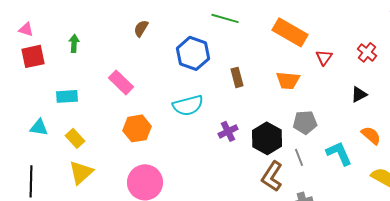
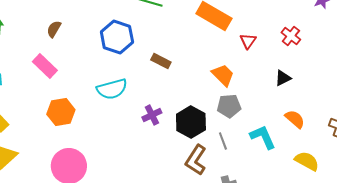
brown semicircle: (141, 28) -> (54, 29), moved
brown rectangle: (237, 77) -> (161, 61), turned -48
orange trapezoid: (288, 80) -> (223, 75), moved, turned -140

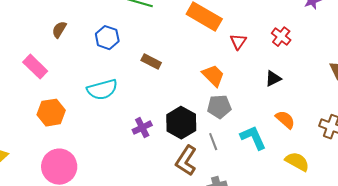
brown semicircle: (54, 29) -> (59, 30), moved
blue hexagon: (117, 37) -> (107, 38), size x0.7
purple cross: (152, 115) -> (142, 128), moved

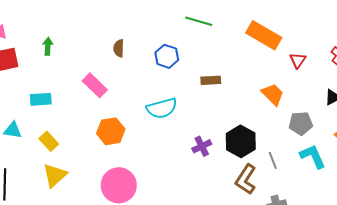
brown semicircle: (59, 30) -> (119, 48), turned -30
brown rectangle: (151, 62) -> (211, 80), turned -30
gray pentagon: (219, 107) -> (301, 123), moved

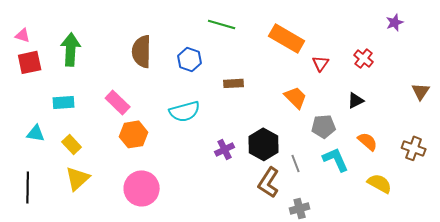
green arrow: (48, 46) -> (71, 49), size x1.8
brown semicircle: (119, 48) -> (142, 51), size x1.8
pink rectangle: (95, 85) -> (118, 102), moved

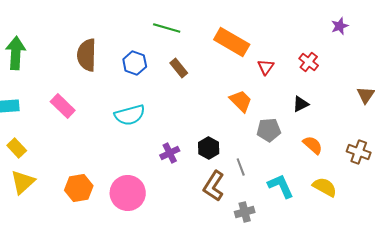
brown rectangle: (234, 83) -> (179, 68), moved, turned 54
orange hexagon: (134, 134) -> (79, 188), moved
black hexagon: (264, 144) -> (209, 148), size x0.7
cyan L-shape: (336, 159) -> (281, 186), moved
pink circle: (142, 188) -> (128, 193), moved

